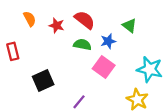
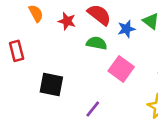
blue star: (108, 41) -> (126, 29), moved
black square: (43, 80) -> (51, 84), turned 35

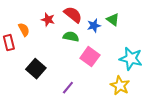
orange semicircle: (36, 13) -> (24, 30), moved
black square: (51, 84) -> (36, 69), turned 30

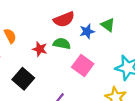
red semicircle: (73, 15) -> (64, 19), turned 120
red star: (48, 20) -> (40, 49), moved

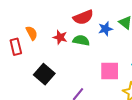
red star: (40, 49) -> (60, 37), moved
pink square: (83, 66) -> (110, 71), moved, turned -36

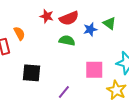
red star: (60, 37) -> (47, 16), moved
black square: (44, 74) -> (32, 73), turned -36

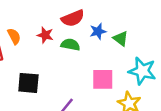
red star: (47, 16) -> (45, 35), moved
green triangle: (109, 23) -> (121, 39), moved

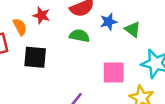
red star: (45, 35) -> (41, 15), moved
black square: (28, 83) -> (35, 57), moved

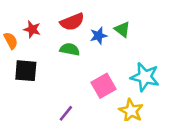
green triangle: (133, 29) -> (122, 29), moved
pink square: (114, 72) -> (104, 86), turned -30

